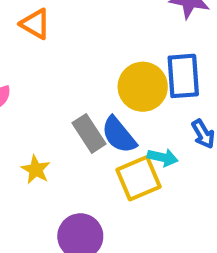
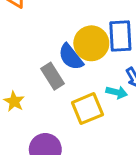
blue semicircle: (119, 135) -> (71, 57), moved
cyan arrow: (163, 157) -> (117, 92), moved

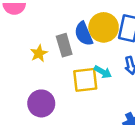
cyan arrow: (117, 92) -> (103, 72), moved
yellow star: (14, 101) -> (39, 53), moved

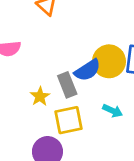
blue semicircle: (84, 34) -> (87, 70), turned -95
yellow square: (85, 80) -> (69, 120), moved

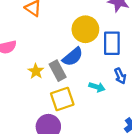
yellow circle: (109, 61) -> (85, 29), moved
yellow star: (40, 96) -> (36, 71), moved

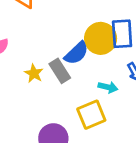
yellow circle: (85, 29) -> (101, 38), moved
yellow square: (62, 99) -> (91, 115), moved

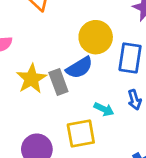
yellow circle: (101, 38) -> (96, 37), moved
yellow star: (34, 73) -> (31, 79), size x1.5

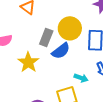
gray rectangle: (58, 82) -> (46, 37), moved, turned 48

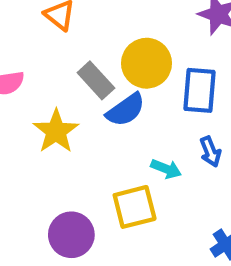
gray rectangle: (46, 37) -> (96, 80), turned -66

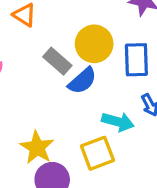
yellow star: (56, 131) -> (37, 148), moved
cyan arrow: (166, 169) -> (118, 122), size x1.4

